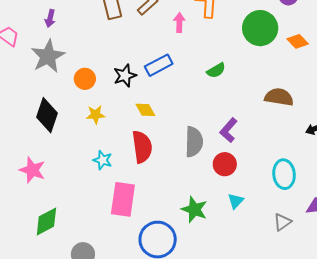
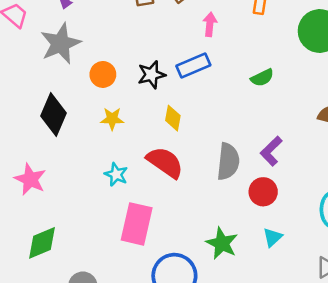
pink arrow: (179, 23) -> (210, 24), moved
yellow diamond: (145, 110) -> (173, 118), turned 35
red semicircle: (142, 147) -> (165, 162), turned -52

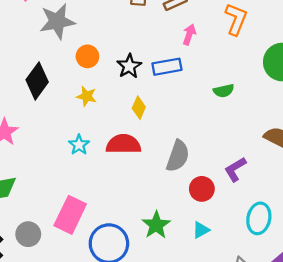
black star: (151, 75) -> (129, 66), turned -30
purple L-shape: (271, 151) -> (235, 169), moved
red semicircle: (165, 162) -> (123, 144), turned -48
pink rectangle: (137, 224) -> (70, 215), moved

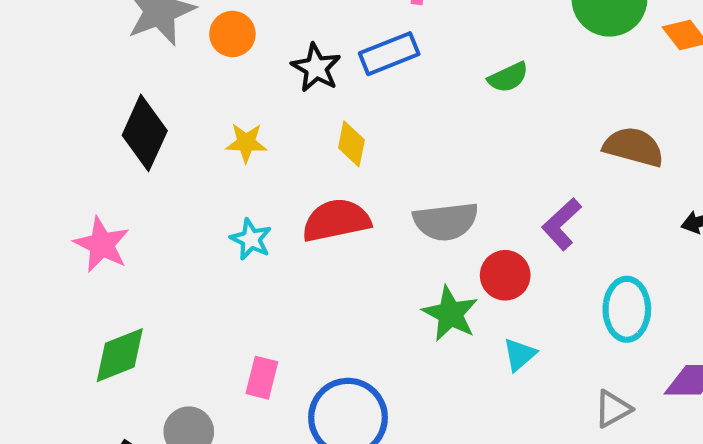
orange circle: (87, 56) -> (232, 34), moved
gray semicircle: (178, 156) -> (446, 221), turned 76
pink rectangle: (70, 215) -> (262, 378), size x0.6
green star: (156, 225) -> (450, 314), moved

